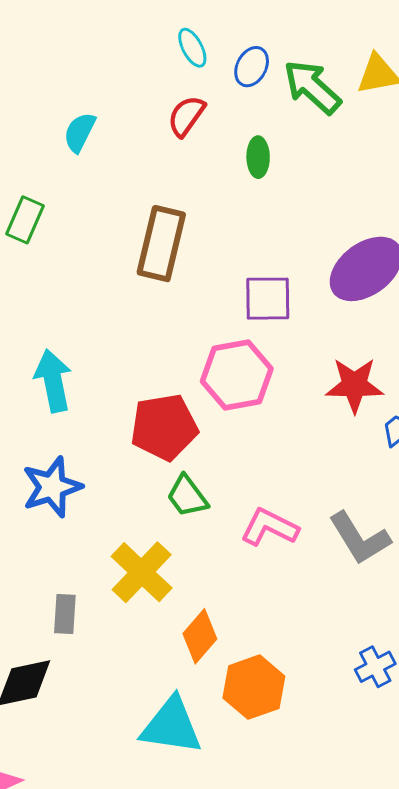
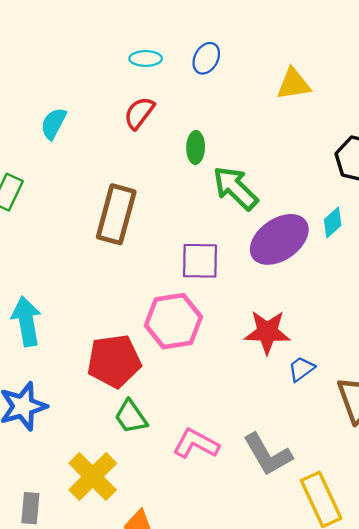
cyan ellipse: (192, 48) -> (146, 58), turned -64
blue ellipse: (252, 67) -> (206, 58), moved
green arrow: (312, 87) -> (235, 188), moved

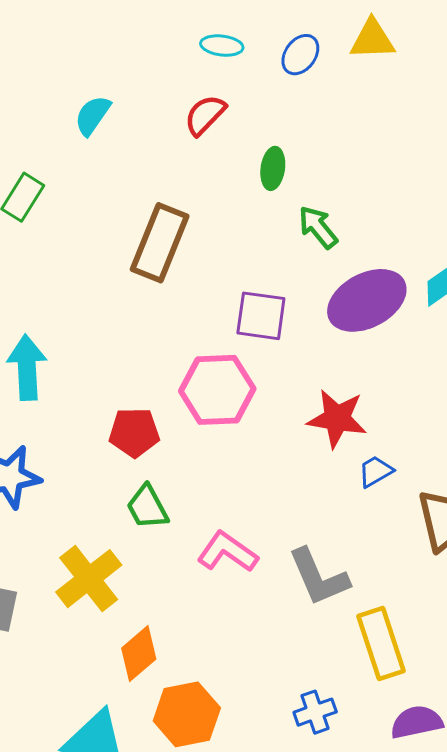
yellow triangle: (294, 84) -> (372, 39), moved
green arrow: (235, 188) -> (318, 227), size x0.7
red pentagon: (114, 361) -> (134, 432), size x0.7

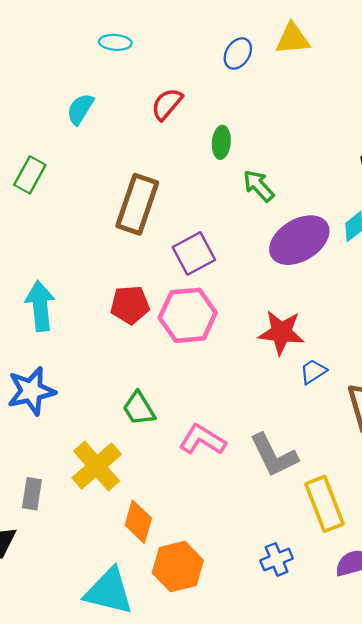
cyan ellipse: (222, 46) -> (115, 42), moved
purple square: (261, 316) -> (194, 253), moved, turned -33
red pentagon: (134, 432) -> (130, 305), moved
orange diamond: (139, 654) -> (138, 522), turned -30

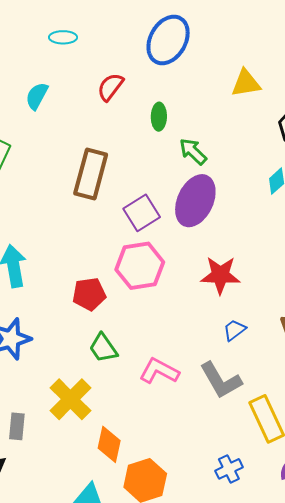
yellow triangle: (293, 39) -> (246, 83), moved
blue ellipse: (238, 53) -> (168, 40), size x1.8
purple ellipse: (299, 240) -> (195, 201), moved, turned -30
red pentagon: (130, 305) -> (89, 294), moved
blue trapezoid: (313, 372) -> (234, 330), moved

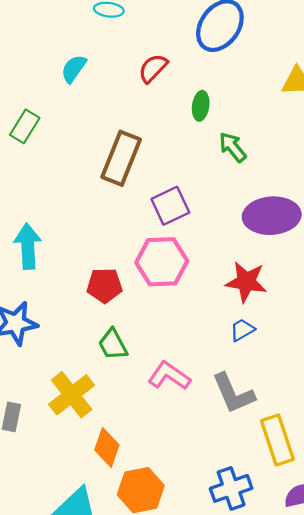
purple ellipse: (195, 201) -> (272, 216), moved, turned 54
blue trapezoid: (234, 330) -> (242, 330), moved
blue cross: (229, 469) -> (231, 488), size x1.4

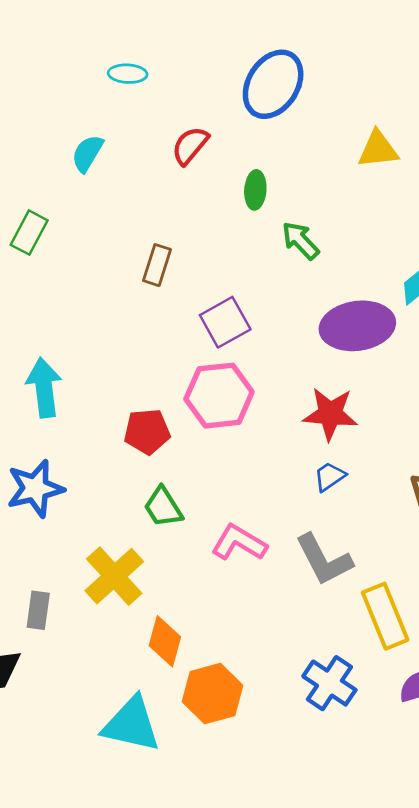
brown rectangle: (121, 158) -> (157, 265), size x0.6
blue cross: (231, 488) -> (329, 683), turned -33

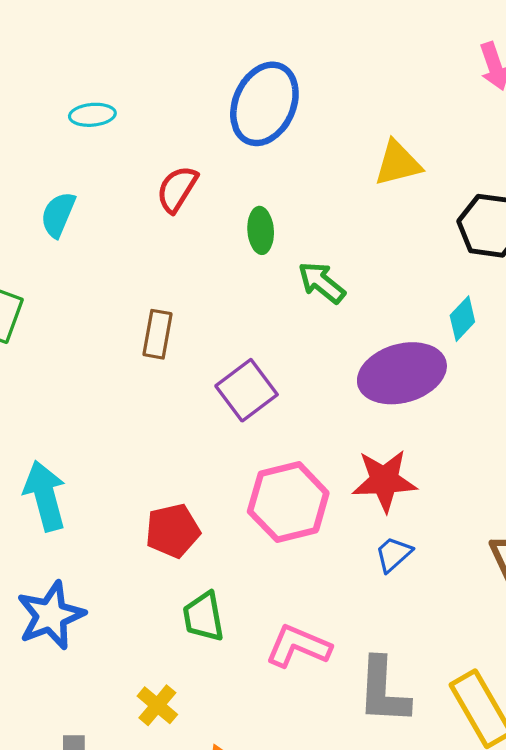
pink hexagon: (219, 396) -> (288, 502), moved
green trapezoid: (163, 507) -> (204, 617), turned 30
gray L-shape: (324, 560) -> (383, 691), moved, turned 38
yellow cross: (114, 576) -> (157, 705), size x0.6

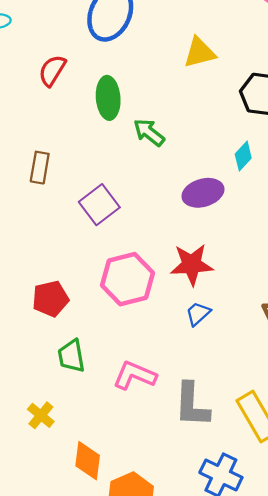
green ellipse: (261, 230) -> (108, 98), size x1.4
purple ellipse: (402, 373) -> (203, 193), size x0.7

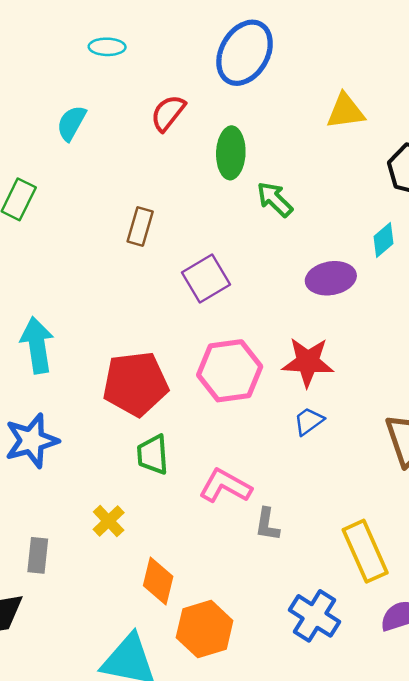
red pentagon: (50, 299) -> (135, 384), size x1.5
gray L-shape: (192, 405) -> (267, 525), moved, size x0.6

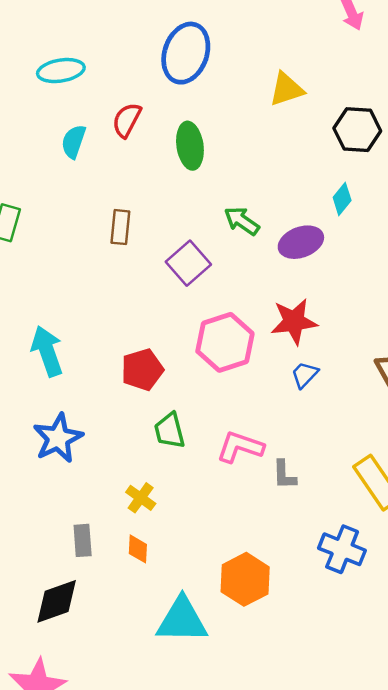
cyan ellipse: (107, 47) -> (61, 71), size x1.4
cyan semicircle: (71, 123) -> (74, 142), moved
green arrow: (275, 199) -> (242, 221), moved
red pentagon: (135, 384) -> (142, 370), size x0.7
orange diamond: (158, 581) -> (138, 549), moved, size x0.7

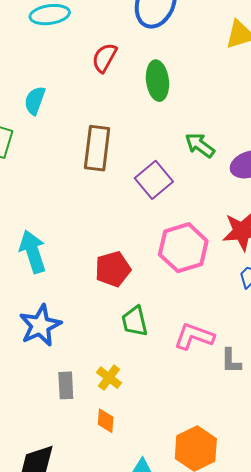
cyan semicircle: (74, 142) -> (35, 101), moved
brown rectangle: (120, 227) -> (97, 148), size x1.5
gray rectangle: (83, 540) -> (66, 385), moved

